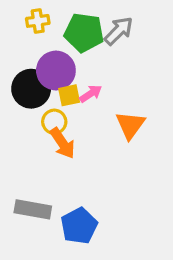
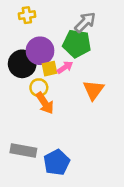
green pentagon: (84, 33) -> (77, 44), moved

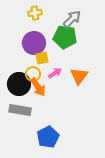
yellow cross: (27, 15) -> (35, 13), moved
black circle: (22, 64) -> (19, 84), moved
pink arrow: (65, 67) -> (55, 73), moved
gray rectangle: (23, 150) -> (20, 110), moved

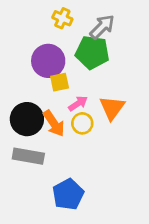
yellow cross: (35, 13) -> (62, 18), moved, turned 32
yellow circle: (33, 74) -> (82, 123), moved

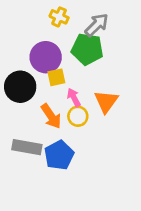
pink arrow: (78, 103) -> (74, 97), turned -84
black circle: (27, 119) -> (20, 87), moved
blue pentagon: (68, 194) -> (59, 155), moved

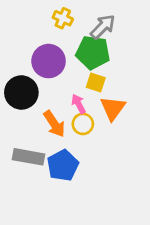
yellow square: (56, 77) -> (96, 82), moved, turned 30

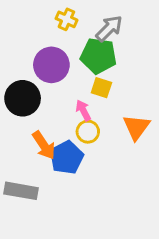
orange triangle: (113, 108) -> (136, 127), moved
orange arrow: (54, 124) -> (44, 145), moved
gray rectangle: (29, 157) -> (21, 191), moved
blue pentagon: (63, 165) -> (67, 157), moved

